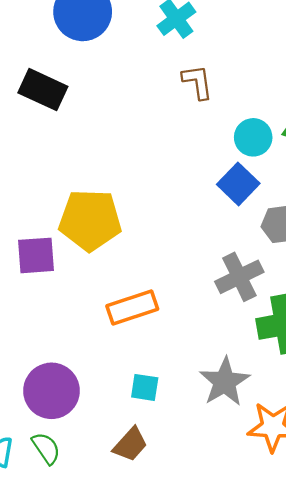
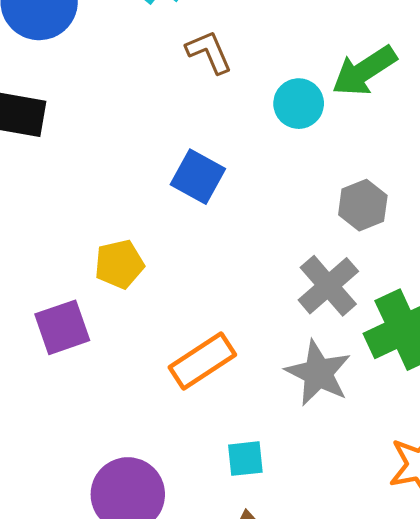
blue square: (238, 184) -> (198, 177), moved
yellow pentagon: (90, 220) -> (119, 264), size x0.6
gray star: (225, 382) -> (318, 373), moved

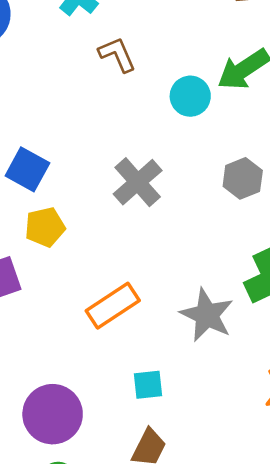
blue square: (198, 177) -> (27, 169), moved
gray cross: (328, 286) -> (138, 182), moved

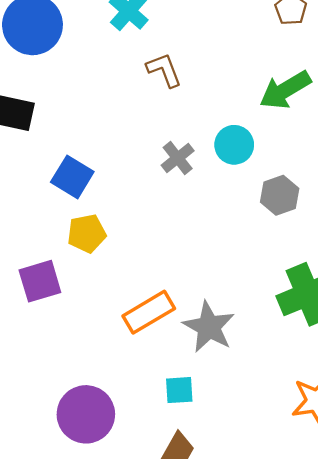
cyan circle: (190, 96) -> (234, 145), moved
gray cross: (138, 182) -> (178, 158), moved, size x0.7
gray star: (207, 315) -> (209, 327), moved

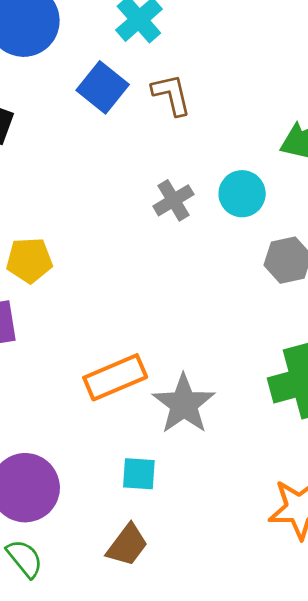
blue square: (72, 177) -> (103, 87), moved
yellow pentagon: (87, 233) -> (29, 260), moved

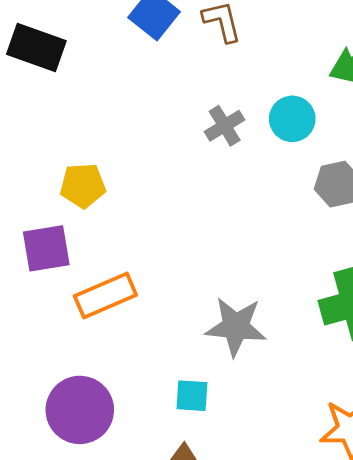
orange rectangle: (115, 377) -> (105, 296), moved
gray star: (184, 404) -> (236, 327), turned -30

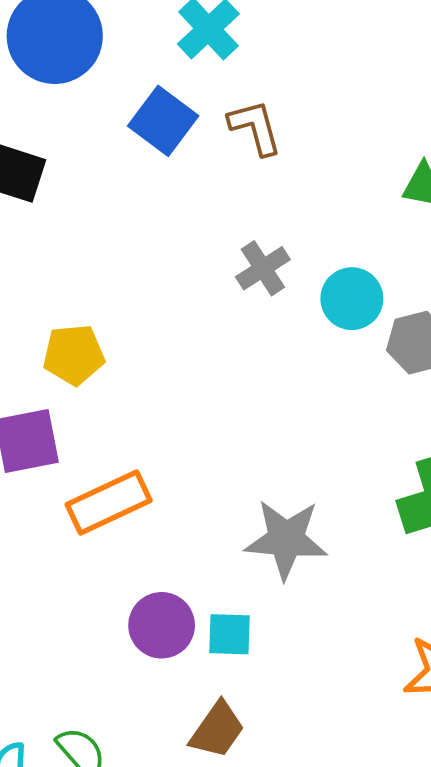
cyan circle: (292, 119) -> (352, 299), moved
purple circle: (80, 410) -> (162, 625), moved, size x0.7

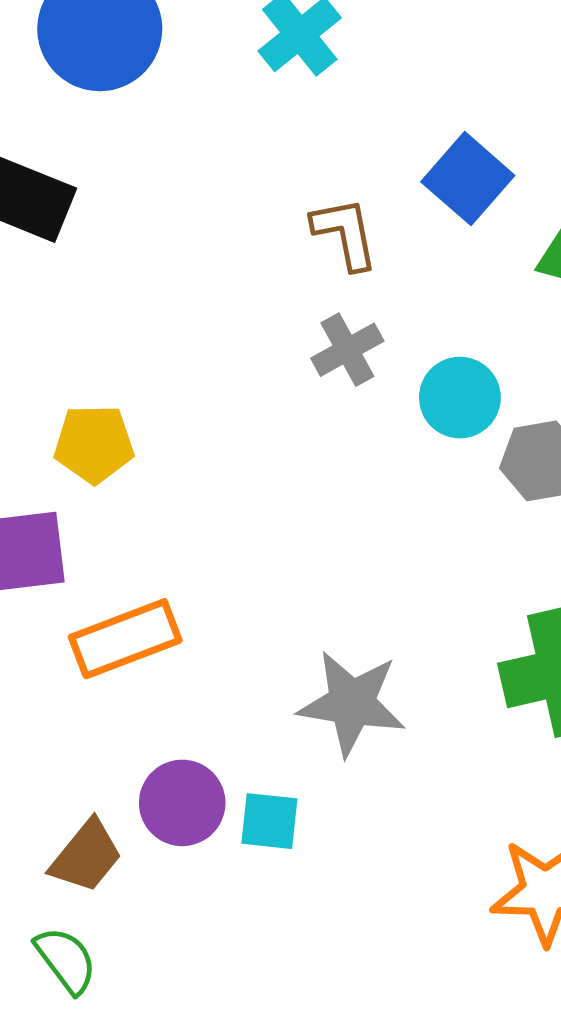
blue square: (163, 121) -> (468, 179), moved
brown L-shape: (255, 127) -> (345, 233), moved
brown trapezoid: (217, 730) -> (86, 856), moved

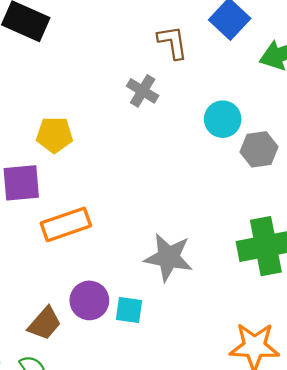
gray cross: (347, 350) -> (143, 91), moved, turned -32

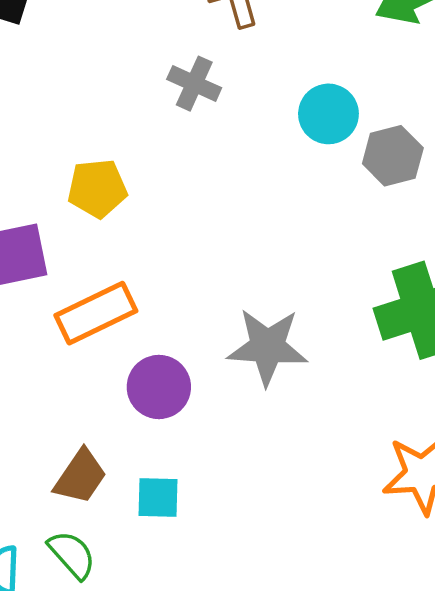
yellow pentagon: (54, 135) -> (97, 188), moved
purple circle: (89, 300) -> (159, 387), moved
cyan square: (129, 310) -> (158, 497), moved

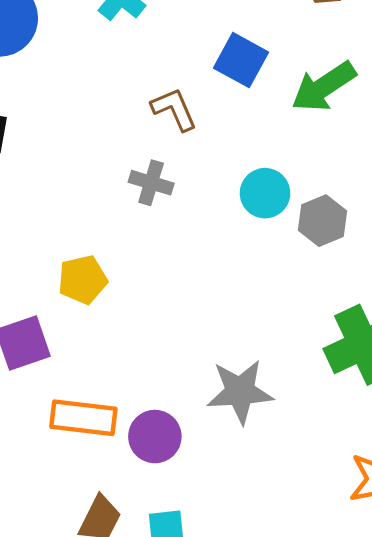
orange rectangle: (96, 313) -> (83, 418), moved, turned 40

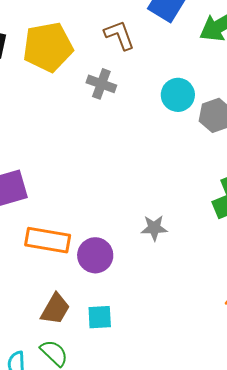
yellow pentagon: (83, 280) -> (48, 47), moved, size x1.5
gray star: (240, 392) -> (154, 228), size x0.6

